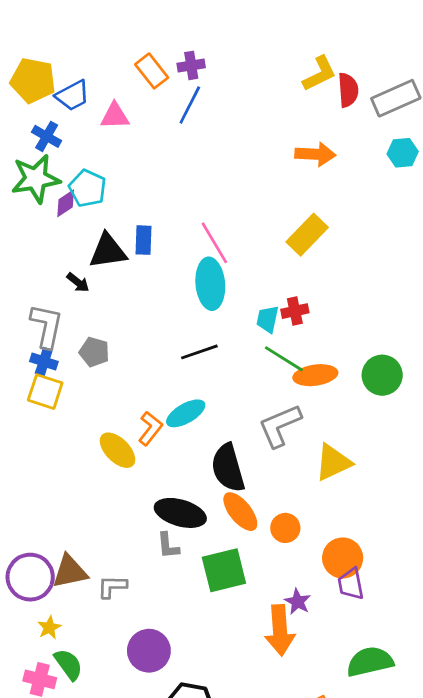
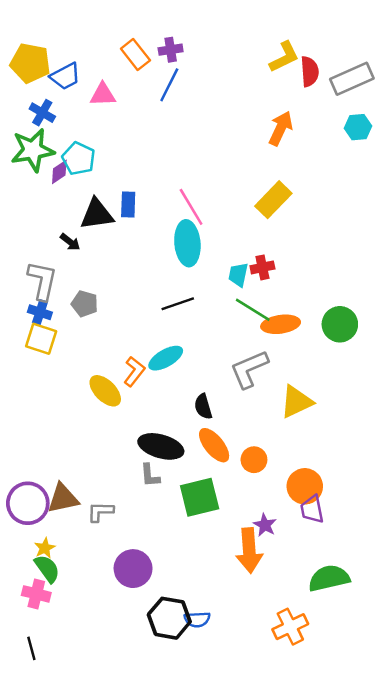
orange arrow: (315, 154) -> (281, 128), turned -68
black semicircle: (228, 468) -> (203, 406), size x0.6
green semicircle: (68, 664) -> (47, 569), moved

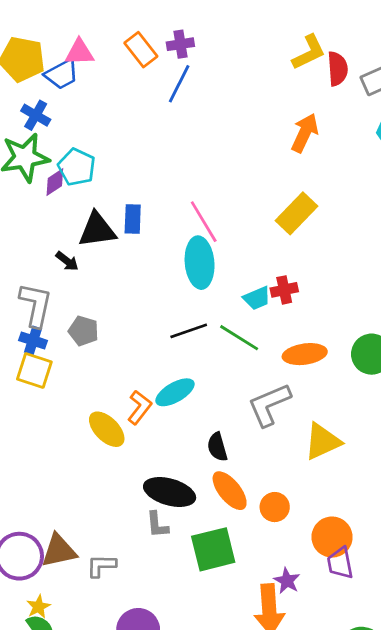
pink triangle: (103, 94) -> (79, 52), moved
cyan trapezoid: (238, 275) -> (257, 298), turned -125
green line: (253, 310) -> (239, 338), moved

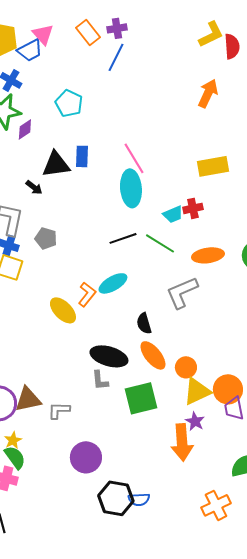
pink triangle: (79, 52) -> (43, 34), turned 50
cyan pentagon: (77, 167) -> (69, 103), moved
yellow rectangle: (297, 213) -> (213, 166), moved, turned 36
yellow triangle: (322, 441) -> (197, 391), moved

